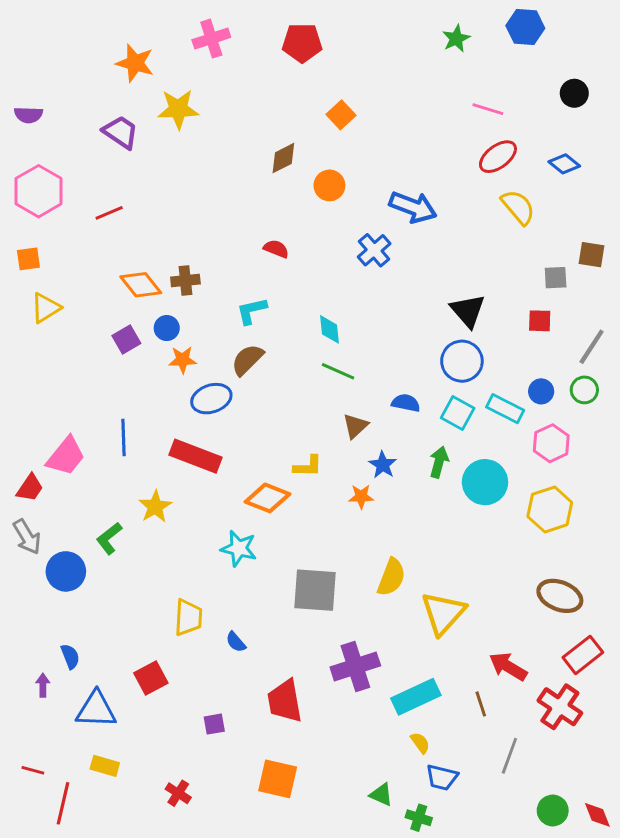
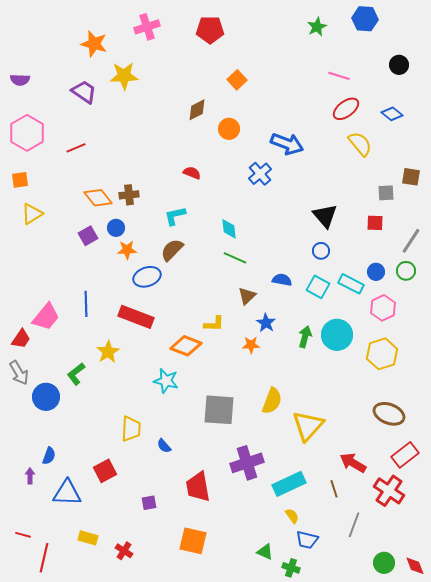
blue circle: (462, 361) -> (321, 251), size x0.6
green arrow: (439, 462) -> (305, 337), moved
blue semicircle: (70, 656) -> (49, 456), turned 42
yellow rectangle: (105, 766) -> (88, 538), moved

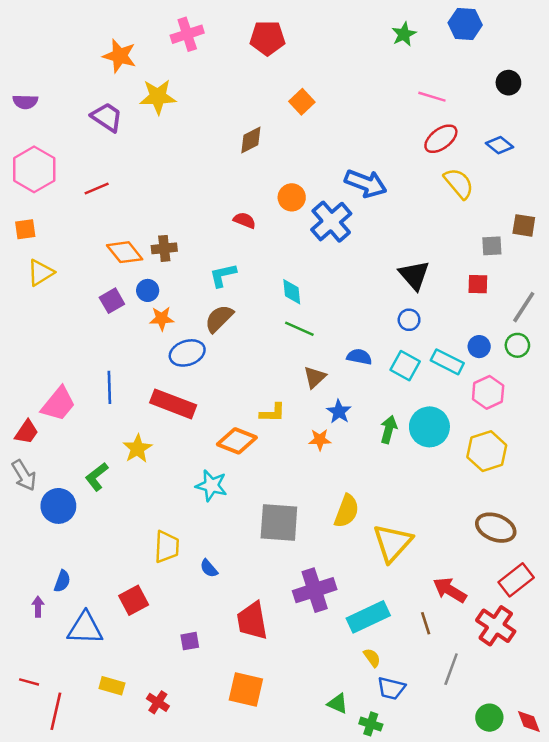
orange circle: (229, 129) -> (292, 197), moved
blue cross: (260, 174) -> (331, 222), size x1.4

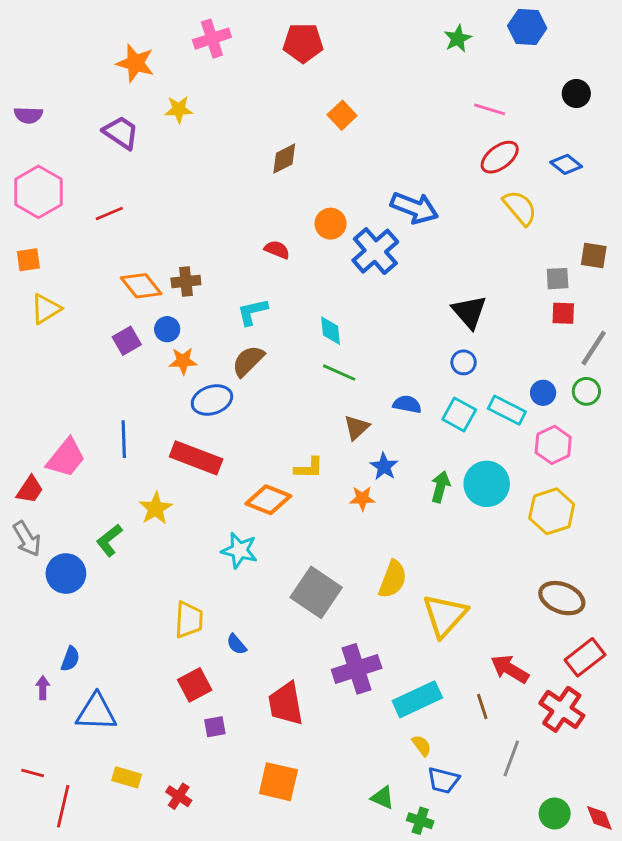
yellow star: (158, 97) -> (179, 109), size x0.7
red square: (478, 284) -> (563, 313), moved
gray square: (279, 523) -> (316, 592), turned 30
red square: (134, 600) -> (195, 685), moved

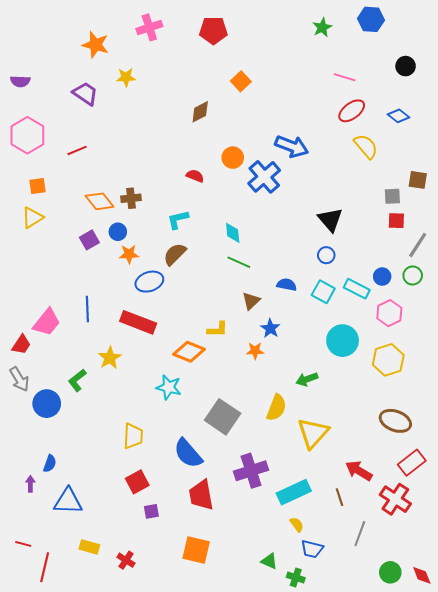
orange square: (28, 260) -> (38, 186), moved
green arrow: (440, 487) -> (307, 379), moved, turned -125
blue semicircle: (237, 644) -> (188, 453), moved, size x2.0

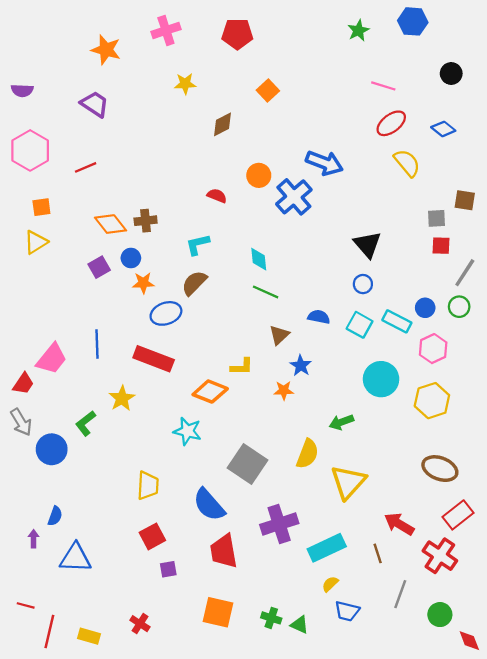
yellow star: (126, 77) -> (185, 84), moved
yellow semicircle: (297, 525) -> (330, 584), turned -98
yellow rectangle: (89, 547) -> (89, 636), moved
green circle: (390, 572) -> (440, 615), moved
green cross: (296, 577) -> (271, 618), moved

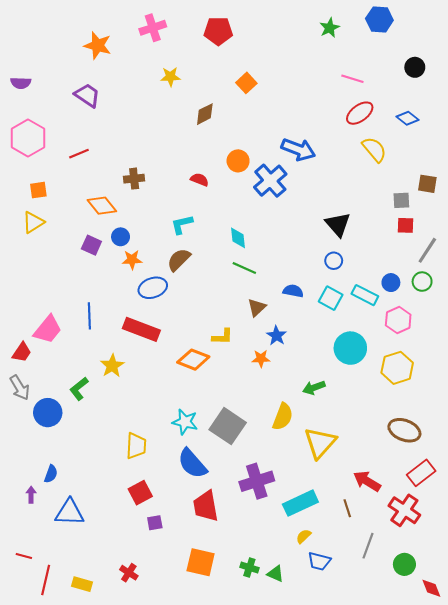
brown cross: (146, 221) -> (134, 179), moved
purple square: (99, 267) -> (91, 245), turned -36
cyan star: (187, 431) -> (185, 422), moved

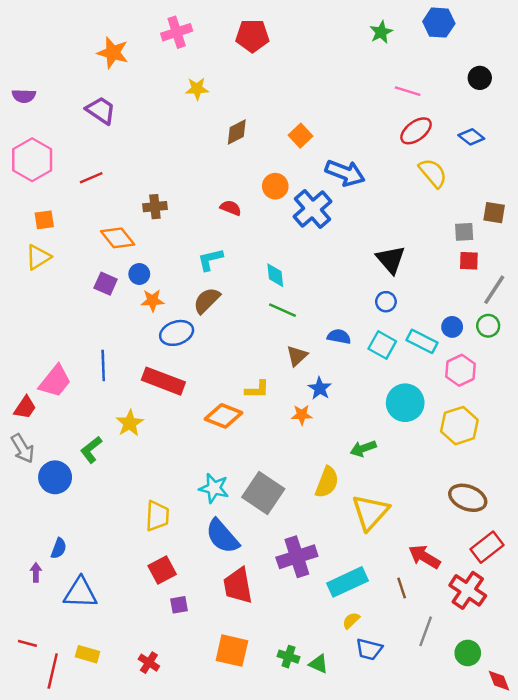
orange square: (246, 83) -> (301, 136), moved
yellow rectangle: (82, 584) -> (88, 654), moved

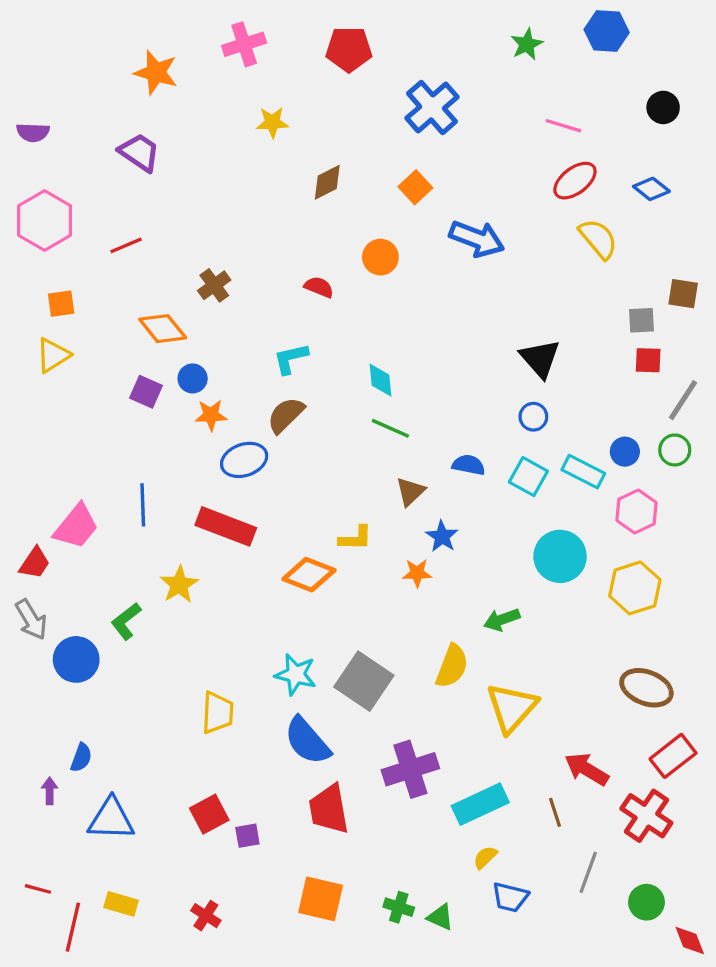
brown cross: (155, 207) -> (214, 285), turned -30
blue cross: (313, 209) -> (432, 107), moved
red square: (162, 570) -> (209, 814), moved

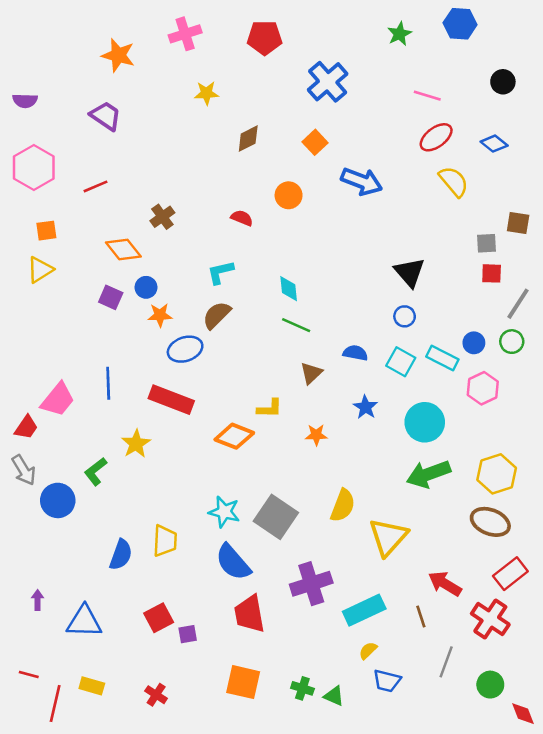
blue star: (442, 536) -> (365, 407), moved
yellow hexagon: (635, 588) -> (497, 474), moved
green arrow: (502, 620) -> (429, 474), moved, size x1.6
blue semicircle: (81, 758) -> (121, 555), moved, size x1.4

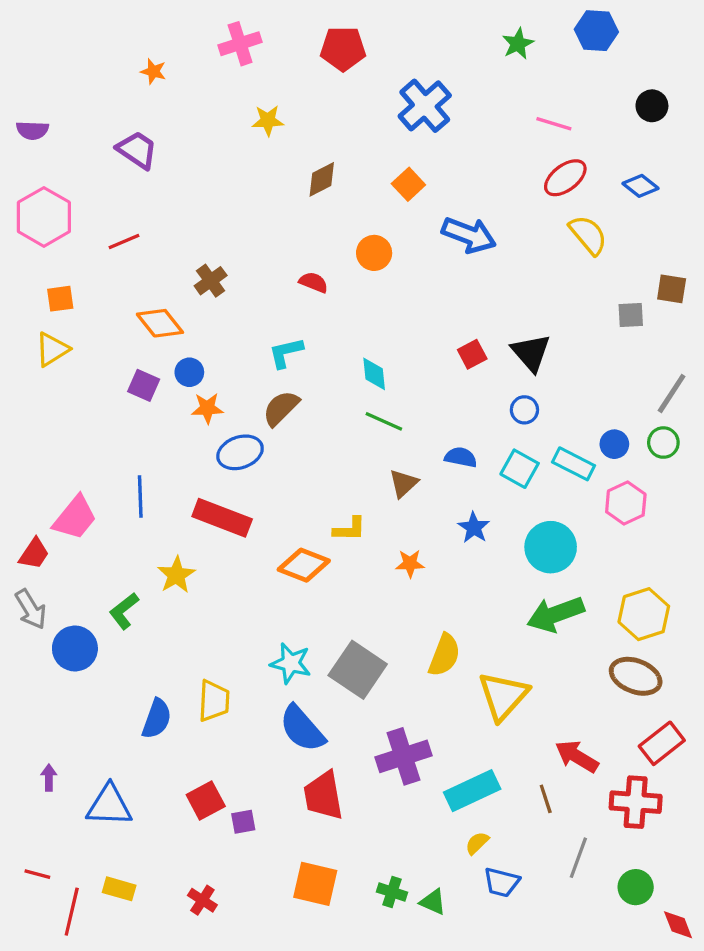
orange star: (118, 55) -> (153, 71), size x0.6
red square: (492, 273) -> (472, 354), moved, turned -30
red cross: (490, 619) -> (636, 802), turned -30

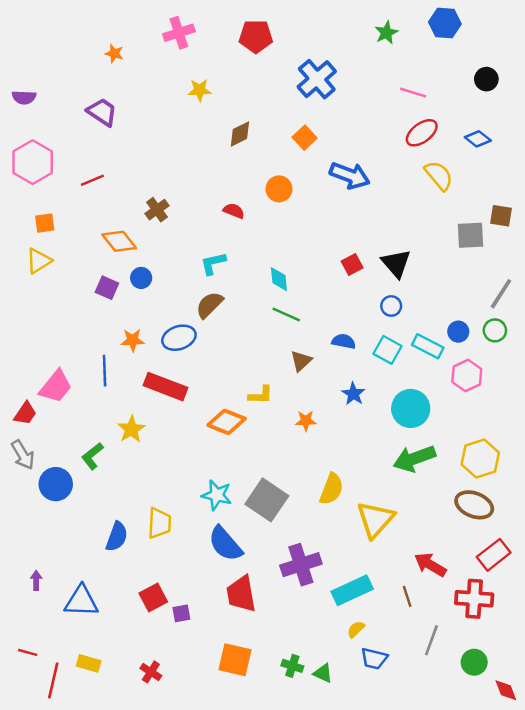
gray square: (631, 315) -> (470, 235), size x1.4
orange star: (207, 408) -> (133, 340), moved

